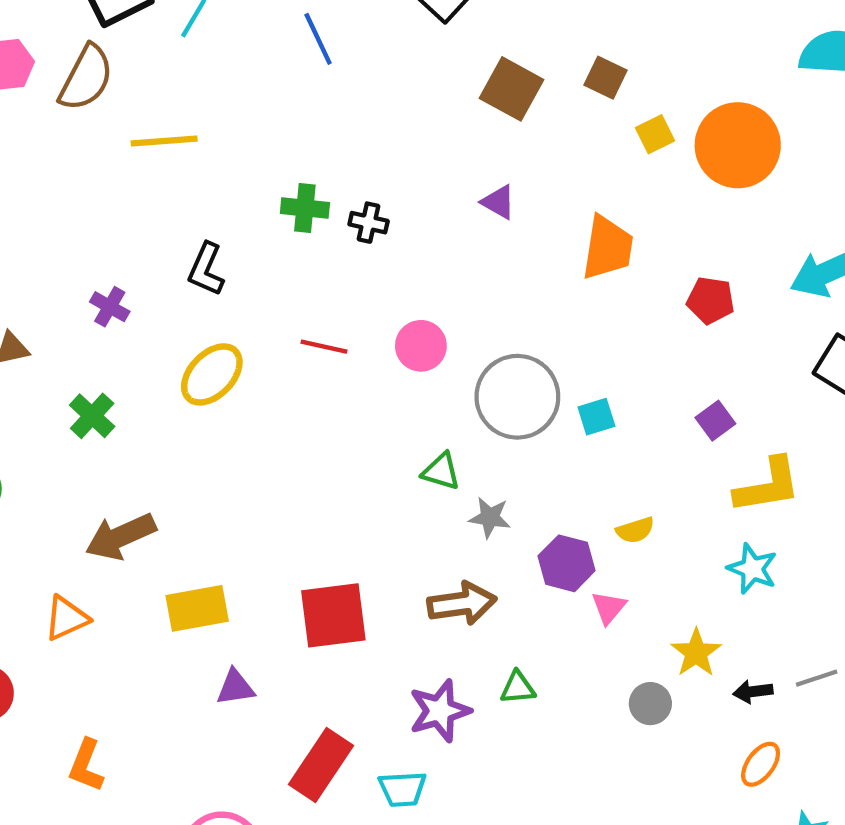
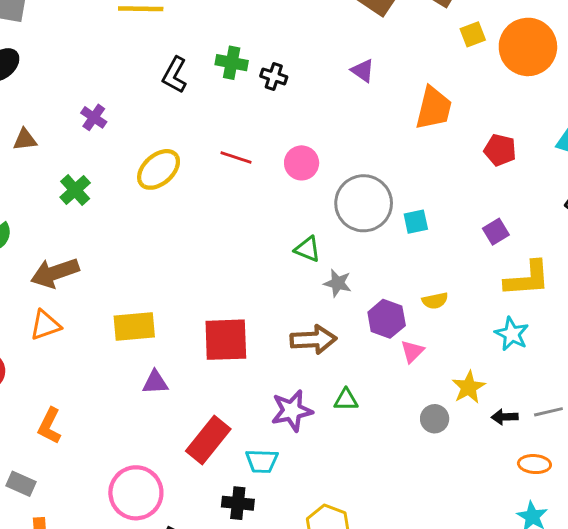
black L-shape: (206, 269) -> (175, 75), moved
brown arrow: (121, 537) -> (55, 273), moved
orange ellipse: (761, 764) -> (534, 464), moved, turned 52

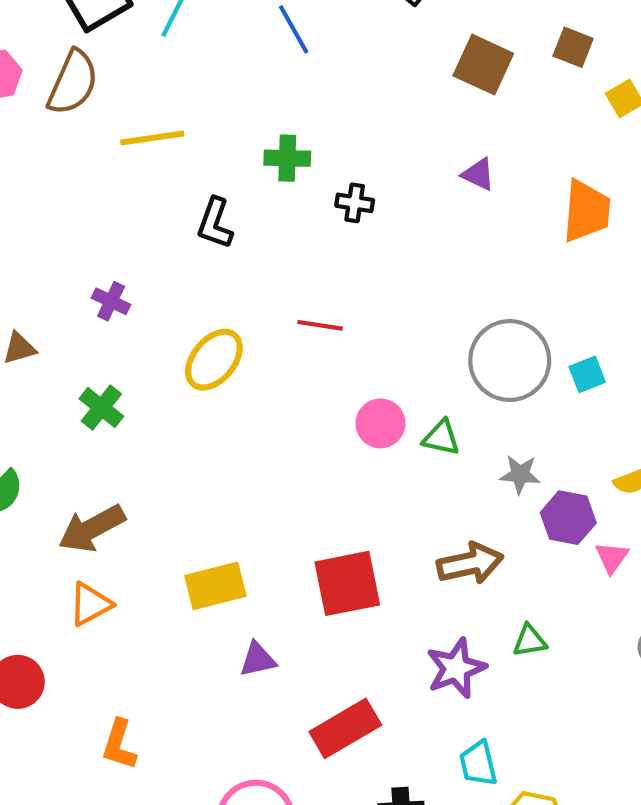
green cross: (232, 63) -> (287, 158), moved
pink circle: (302, 163) -> (380, 423), moved
gray star: (338, 283) -> (520, 474), moved
red rectangle: (208, 440) -> (345, 728), turned 30
cyan trapezoid: (262, 461) -> (478, 764), moved, turned 84

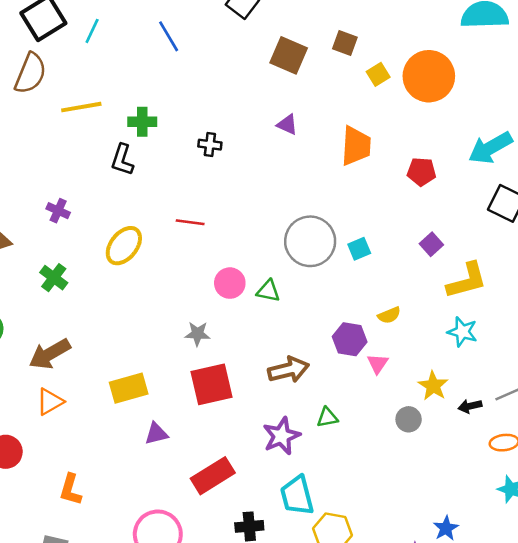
green cross: (287, 158) -> (142, 122), moved
gray star: (520, 474) -> (197, 334), moved
cyan trapezoid: (478, 764) -> (297, 496), size x1.4

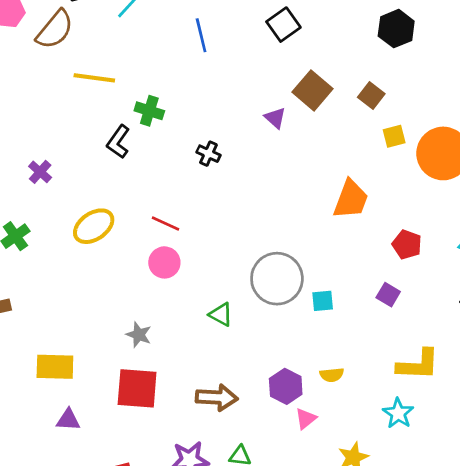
purple triangle: (287, 125) -> (275, 118), moved
purple square: (431, 244) -> (388, 295), moved, turned -35
pink circle: (230, 283) -> (164, 262), moved

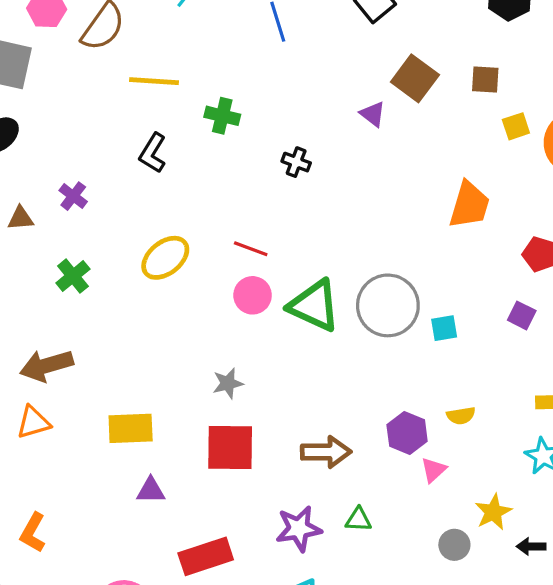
brown square: (371, 95) -> (485, 80), turned -30
black L-shape: (118, 142) -> (153, 153), moved
purple cross: (40, 172) -> (73, 196), moved
green triangle: (221, 314) -> (314, 306), moved, size x1.8
gray star: (139, 335) -> (228, 383), turned -30

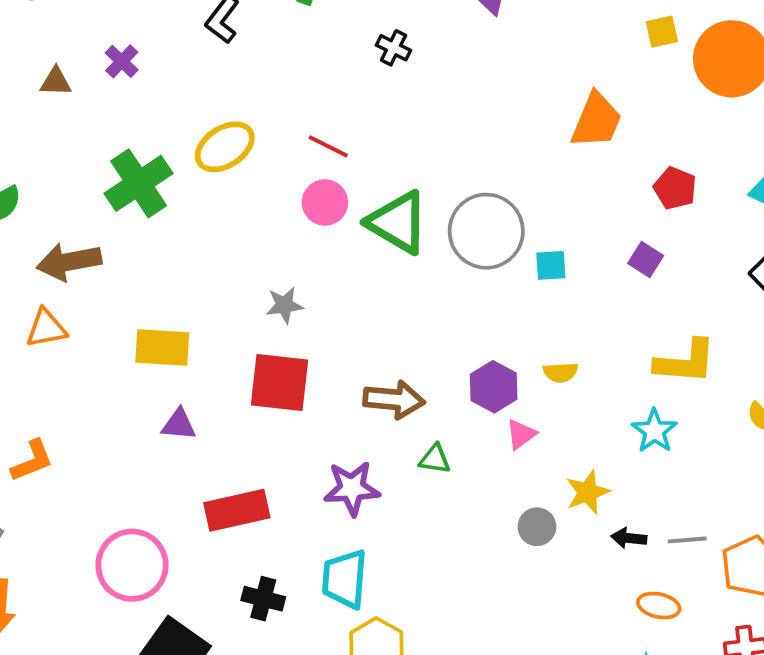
green cross: (73, 276) -> (139, 183), moved, size x1.6
green triangle: (358, 520) -> (435, 459), moved
orange L-shape: (33, 533) -> (32, 461), turned -147

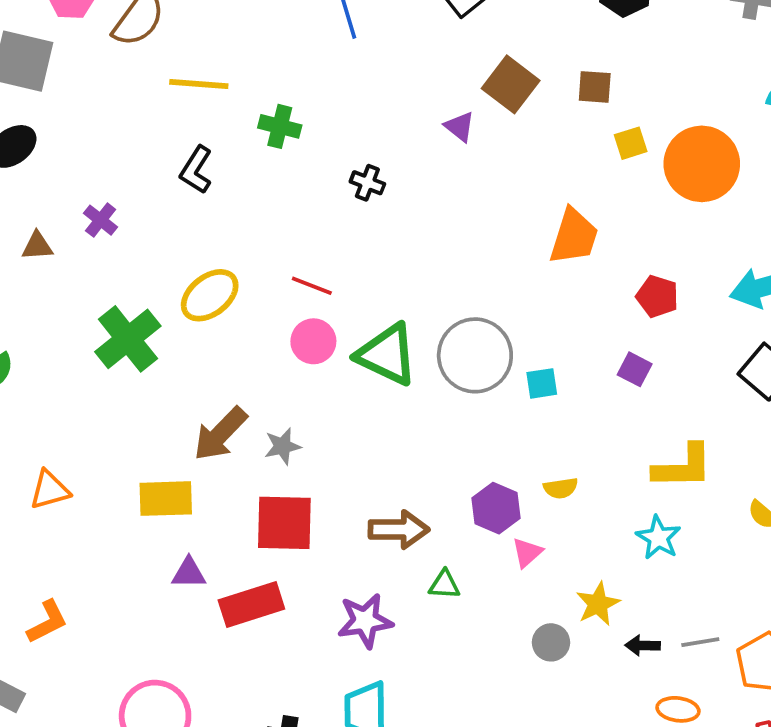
brown arrow: (69, 262) -> (220, 434), moved, turned -30
red rectangle: (237, 510) -> (251, 605), moved

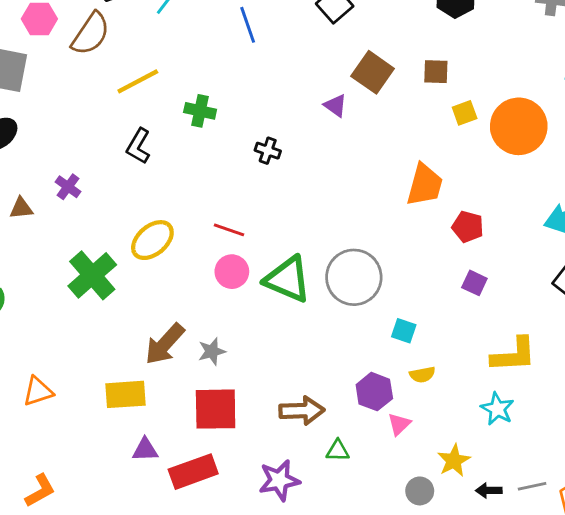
yellow line: (199, 84) -> (138, 81), turned -30
red pentagon: (657, 296) -> (468, 227), moved
cyan square: (542, 383) -> (404, 331), moved, turned 30

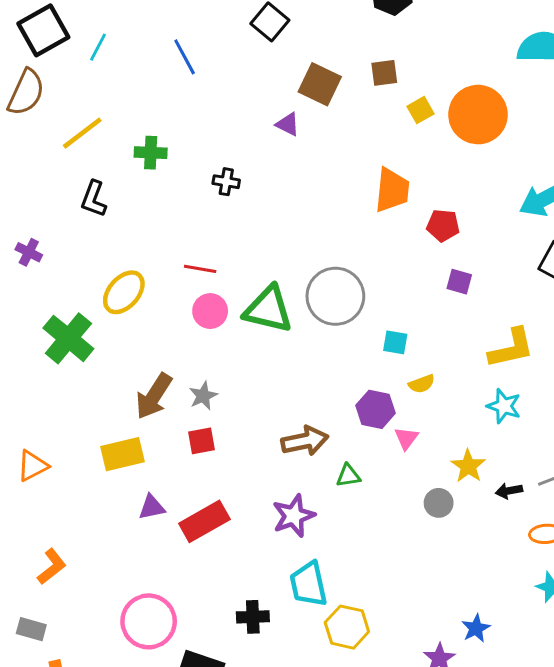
red square: (216, 409) -> (202, 441), moved, size x0.6

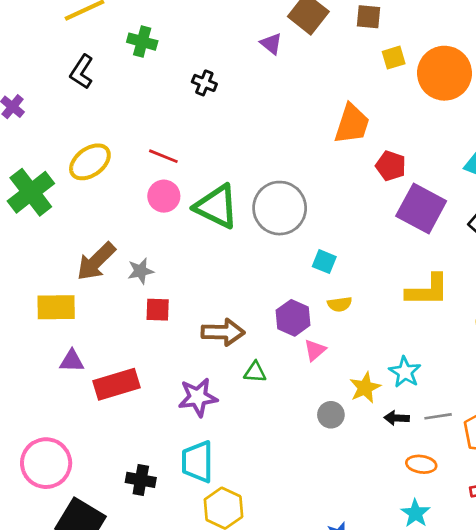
purple square: (459, 282) -> (421, 209), moved, size x2.0
cyan star: (504, 406) -> (405, 372), moved
red square: (202, 441) -> (158, 310), moved

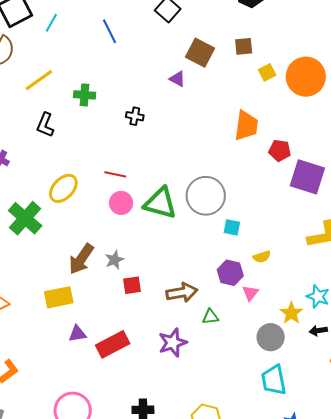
cyan square: (324, 262) -> (232, 227), moved
gray circle: (331, 415) -> (271, 337), size x1.4
cyan trapezoid: (197, 462) -> (274, 380), moved

